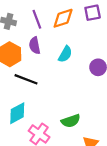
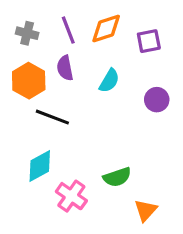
purple square: (93, 13) -> (149, 41), moved

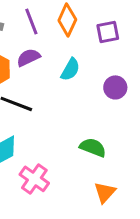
orange diamond: (106, 28) -> (67, 20), turned -48
purple semicircle: (65, 68) -> (28, 57), turned 75
green semicircle: (117, 177) -> (93, 147), moved, turned -140

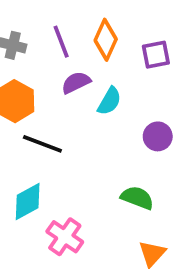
purple semicircle: (28, 57) -> (76, 83), moved
purple circle: (115, 87) -> (158, 136), moved

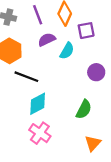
purple square: (156, 55) -> (86, 31), moved
green semicircle: (137, 198) -> (84, 109), turned 96
cyan diamond: (28, 201) -> (38, 104), moved

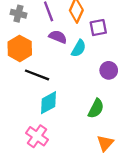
purple semicircle: (47, 40) -> (58, 37), turned 48
pink cross: (40, 133) -> (37, 136), moved

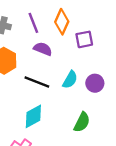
cyan semicircle: (79, 48) -> (70, 80), moved
black line: (37, 75) -> (37, 82), moved

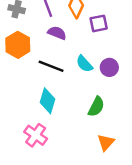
cyan semicircle: (70, 80) -> (84, 64), turned 108
cyan diamond: (33, 116) -> (47, 101), turned -45

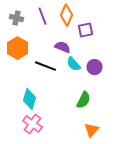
purple semicircle: (57, 33) -> (62, 47), moved
cyan diamond: (47, 101) -> (30, 99), moved

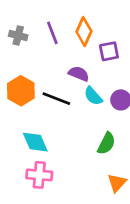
orange hexagon: (18, 48) -> (21, 91), moved
cyan diamond: (30, 99) -> (35, 142), turned -40
pink cross: (32, 124) -> (39, 175), turned -30

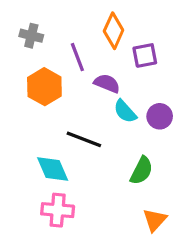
purple line: (52, 33) -> (77, 57), moved
orange hexagon: (21, 91) -> (44, 87), moved
black line: (56, 99) -> (84, 139), moved

